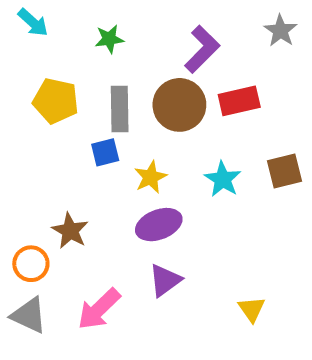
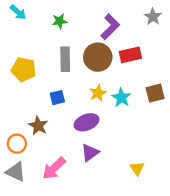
yellow pentagon: (56, 101) -> (24, 69), moved
blue square: (105, 152) -> (57, 98), moved
yellow star: (151, 177) -> (98, 93), moved

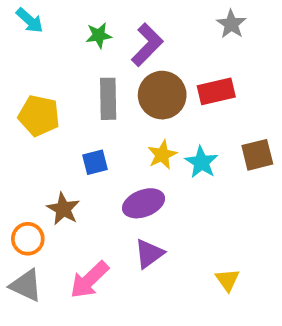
gray star: (153, 17) -> (231, 24), moved
purple L-shape: (110, 27) -> (147, 45), moved

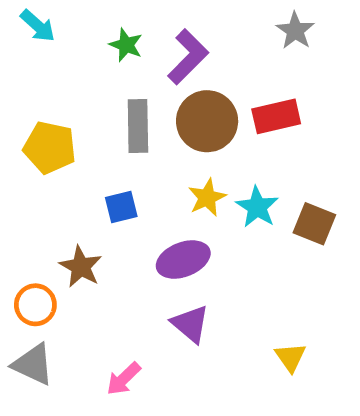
green star: (99, 35) -> (126, 45), turned 30
brown square: (257, 155) -> (314, 224), moved, turned 36
purple triangle: (149, 254) -> (190, 324), turned -44
pink arrow: (89, 280) -> (124, 379), moved, size x0.7

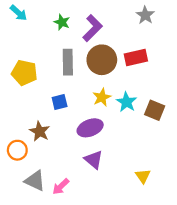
gray triangle: (33, 364) -> (35, 181), moved

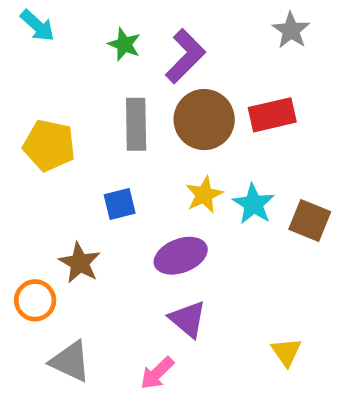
pink arrow: (61, 187) -> (157, 373), moved

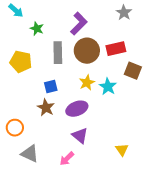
green star: (124, 44) -> (37, 29), moved
brown square: (310, 220) -> (133, 71), moved
brown star: (80, 263) -> (46, 108), moved

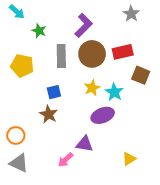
purple ellipse: (77, 109) -> (103, 115), moved
purple triangle: (80, 136) -> (85, 144), turned -30
yellow triangle: (122, 150) -> (129, 159), turned 32
gray triangle: (30, 154) -> (19, 163), moved
pink arrow: (67, 159) -> (66, 160), moved

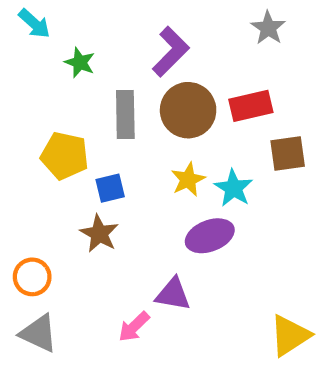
yellow pentagon: (22, 66) -> (65, 156), moved
brown square: (141, 75) -> (288, 153), turned -30
yellow triangle: (129, 159) -> (290, 335), moved, size x1.5

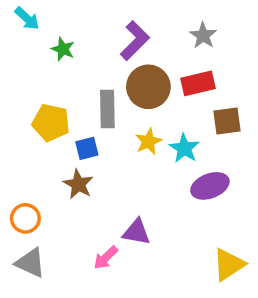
gray star: (268, 28) -> (203, 36), moved
gray rectangle: (125, 114) -> (107, 109), moved
purple ellipse: (210, 236) -> (210, 186), moved

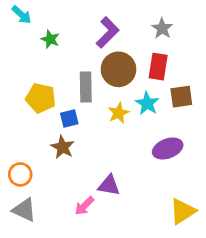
red rectangle: (198, 83) -> (158, 67), turned -68
cyan star: (184, 148) -> (147, 103), moved

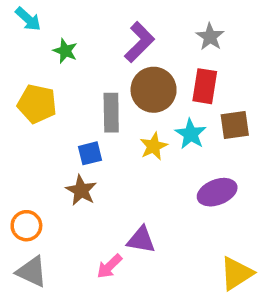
yellow pentagon: (41, 98) -> (37, 104), moved

